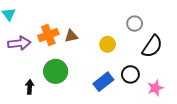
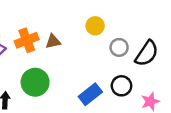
gray circle: (135, 24) -> (119, 47), moved
yellow circle: (108, 44) -> (95, 26), moved

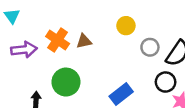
orange cross: (27, 40) -> (58, 40), turned -35
black circle: (121, 86) -> (166, 82), moved

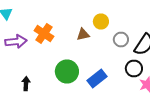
brown triangle: (84, 41) -> (83, 34), moved
green circle: (66, 82) -> (67, 72), moved

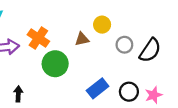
black circle: (134, 68) -> (129, 92), moved
green circle: (67, 72) -> (55, 64), moved

